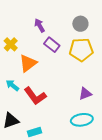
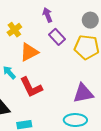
purple triangle: (85, 94) -> (83, 93), size x1.5

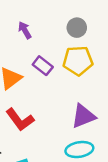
purple rectangle: (57, 37) -> (43, 66), moved

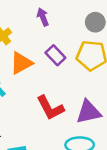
red L-shape: (20, 120) -> (50, 108), moved

